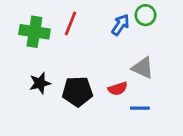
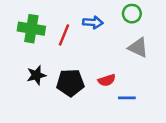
red line: (71, 23) -> (64, 35), moved
blue arrow: (121, 25) -> (93, 22), moved, turned 60
gray triangle: (143, 68) -> (138, 48), moved

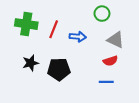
green circle: (132, 14) -> (102, 14), moved
blue arrow: (93, 22) -> (78, 37), moved
red semicircle: (107, 80) -> (110, 61), moved

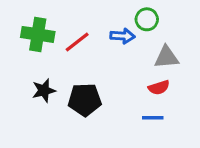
red line: (54, 29) -> (77, 42), turned 30
blue arrow: (78, 37) -> (123, 36), moved
gray triangle: (116, 40) -> (166, 57), turned -30

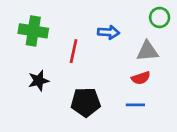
green circle: (147, 19) -> (160, 17), moved
red line: (77, 42) -> (74, 51), moved, turned -40
black pentagon: (85, 100) -> (86, 102), moved

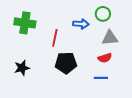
green circle: (160, 17) -> (103, 14), moved
black star: (39, 81) -> (22, 68), moved
black pentagon: (86, 102) -> (66, 63), moved

